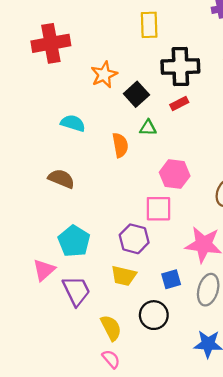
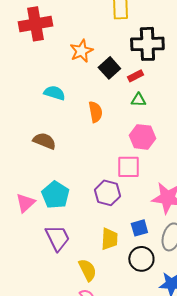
red rectangle: (179, 104) -> (135, 76), moved
green triangle: (148, 128) -> (138, 100), moved
pink triangle: (44, 270) -> (25, 203), moved
yellow trapezoid: (124, 276) -> (109, 239), moved, turned -100
black circle: (154, 315) -> (141, 259), moved

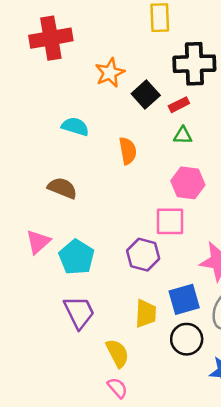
pink triangle: (25, 203) -> (38, 242), moved
blue square: (139, 228) -> (184, 299), size x1.4

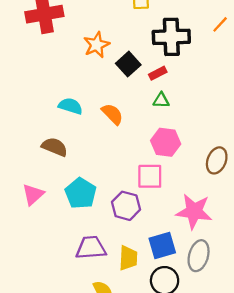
cyan semicircle: (75, 126) -> (70, 106), moved
orange semicircle: (128, 151) -> (112, 114), turned -35
cyan pentagon: (76, 257) -> (81, 193), moved
purple trapezoid: (79, 312) -> (91, 248), moved, turned -68

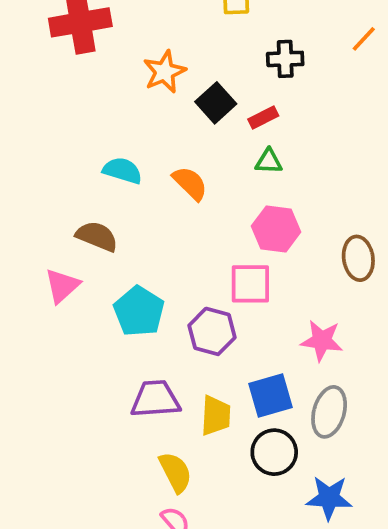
black cross: (171, 37) -> (285, 59), size x0.6
brown ellipse: (217, 160) -> (358, 258), turned -30
pink triangle: (33, 194) -> (62, 286), moved
pink star: (194, 211) -> (322, 341), size x0.7

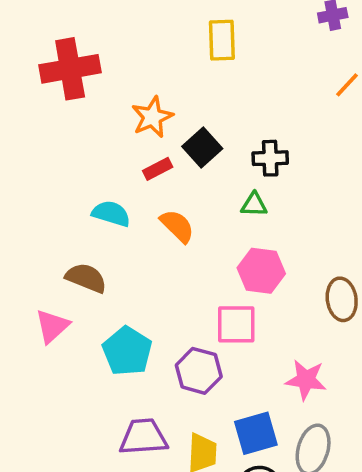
black cross: (285, 59) -> (270, 158), moved
red rectangle: (263, 117) -> (158, 169), moved

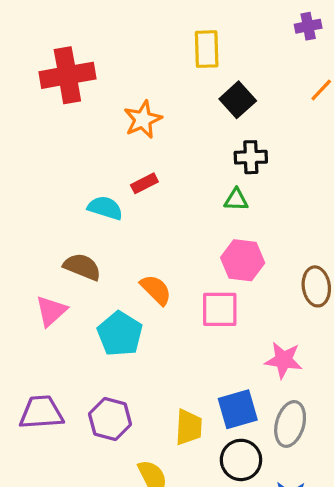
black square: (202, 147) -> (238, 100), moved
red rectangle: (158, 169) -> (144, 183), moved
orange semicircle: (177, 226) -> (156, 290), moved
purple hexagon: (199, 371) -> (110, 419), moved
purple trapezoid: (143, 437) -> (41, 412), moved

